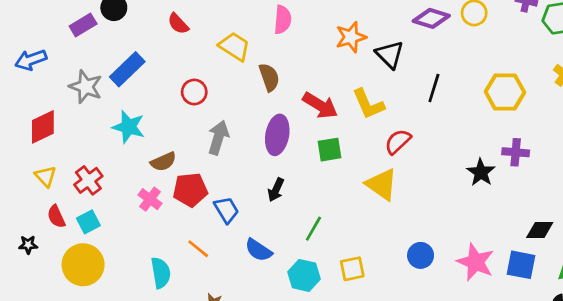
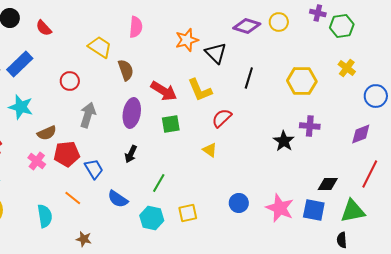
red semicircle: (178, 24) -> (44, 28), moved
yellow triangle: (382, 184) -> (210, 150), size x0.6

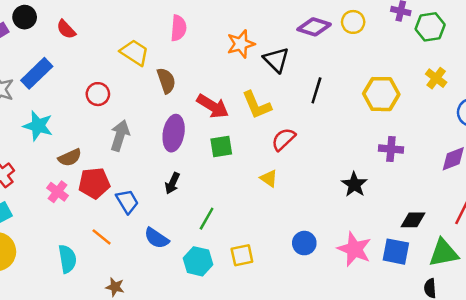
black star: (284, 141) -> (354, 184), moved

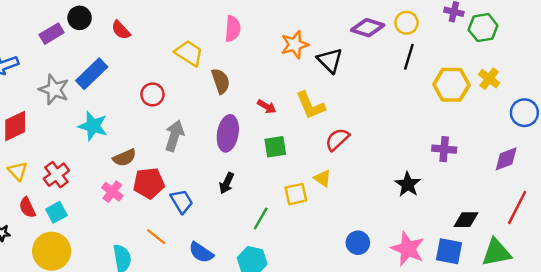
black line: (316, 90) -> (409, 57), moved
yellow hexagon: (381, 94) -> (451, 85), moved
red arrow: (213, 106) -> (267, 107), size x0.6
blue semicircle: (156, 238) -> (201, 252), moved
yellow square: (242, 255) -> (296, 194), moved

